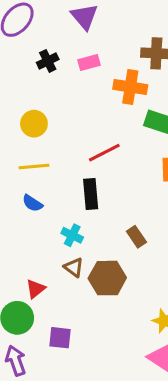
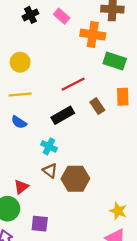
pink rectangle: (89, 63) -> (62, 16), turned 56
black rectangle: (91, 194) -> (63, 115), turned 65
brown rectangle: (136, 237) -> (97, 106), moved

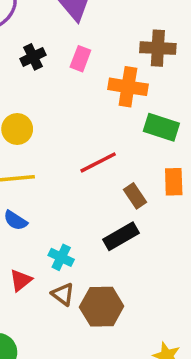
pink rectangle: (62, 16) -> (80, 59), turned 70
black rectangle: (63, 115) -> (121, 236), moved
red triangle: (21, 187) -> (21, 280), moved

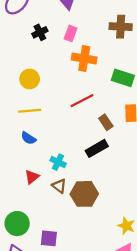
orange cross: (128, 87) -> (84, 59), moved

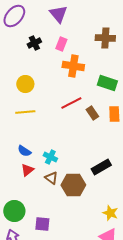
brown rectangle: (106, 122) -> (92, 113), moved
blue semicircle: (28, 138) -> (24, 151), moved
black rectangle: (97, 148) -> (101, 167), moved

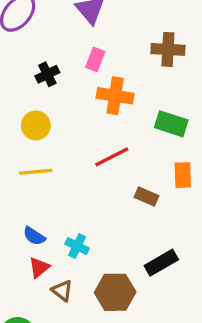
black cross: (34, 43) -> (47, 74), moved
brown rectangle: (92, 113) -> (146, 196), moved, turned -32
brown triangle: (51, 178) -> (62, 291), moved

